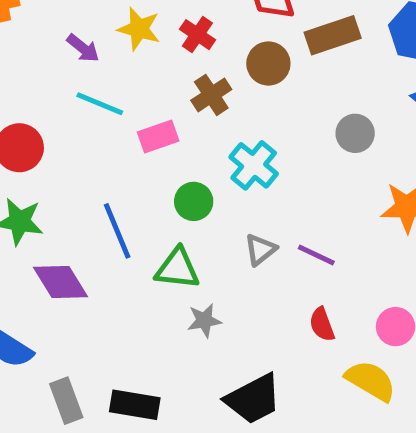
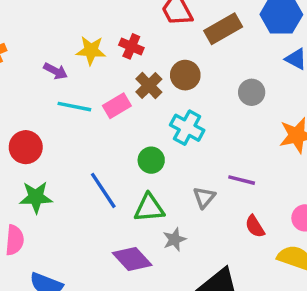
brown circle: (268, 64) -> (185, 75), moved
pink rectangle: (158, 136) -> (117, 106), moved
gray triangle: (260, 250) -> (204, 197), moved
purple diamond: (60, 282) -> (132, 259), moved

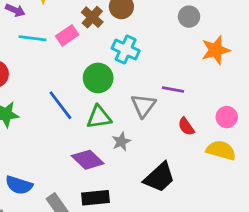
gray circle: (252, 92) -> (189, 17), moved
green circle: (151, 160) -> (98, 78), size x1.4
gray triangle: (204, 197) -> (143, 106), size x1.4

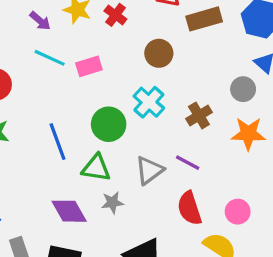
brown cross: (92, 17) -> (199, 116), moved
gray circle: (189, 17) -> (243, 89), moved
red semicircle: (186, 127) -> (189, 208), size x1.5

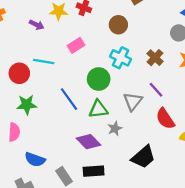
cyan line: (50, 58) -> (44, 61), moved
purple line: (188, 163) -> (156, 90), turned 35

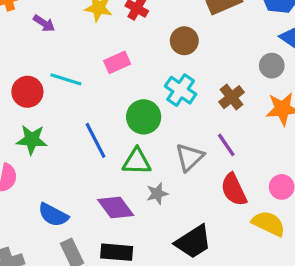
purple arrow: (37, 25) -> (44, 23), moved
blue semicircle: (35, 159) -> (53, 215), moved

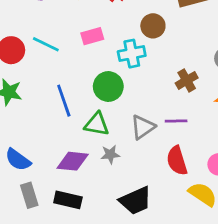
cyan cross: (181, 90) -> (132, 54), moved, turned 36
purple line: (226, 145) -> (176, 121), turned -65
purple diamond: (116, 208) -> (73, 161), turned -56

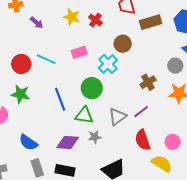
cyan cross: (132, 54) -> (108, 64), turned -30
purple line: (176, 121) -> (141, 112), turned -35

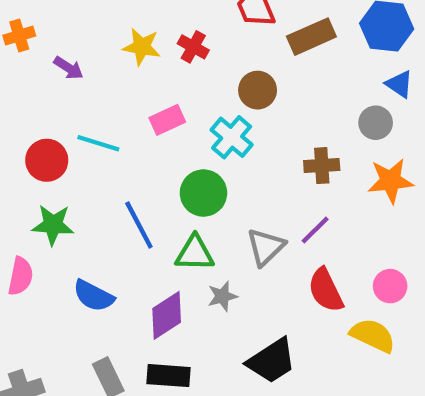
brown cross: (148, 82) -> (322, 166), turned 35
purple diamond: (68, 142) -> (167, 315), turned -30
blue semicircle: (28, 143) -> (94, 296), moved

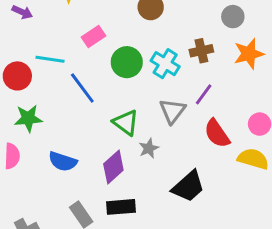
cyan cross: (232, 137) -> (165, 64), moved
green circle: (203, 193) -> (127, 62), moved
blue line: (139, 225) -> (82, 88), moved
green triangle: (195, 253) -> (126, 123), turned 44

